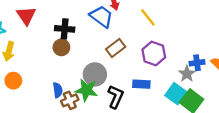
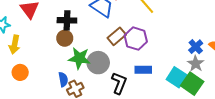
purple hexagon: (154, 53) -> (136, 39), moved
blue cross: (197, 63) -> (196, 47), turned -32
gray star: (187, 74) -> (196, 64), moved
green star: (86, 90) -> (79, 58), moved

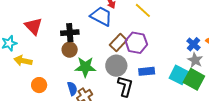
yellow arrow: (15, 44) -> (23, 61), turned 96
gray circle: (98, 63) -> (116, 66), moved
orange circle: (20, 72) -> (39, 85), moved

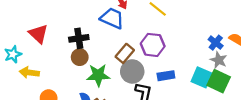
brown rectangle: (118, 43) -> (125, 53), moved

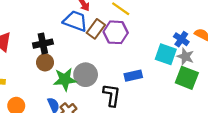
purple hexagon: (153, 45) -> (116, 32), moved
brown rectangle: (125, 53) -> (96, 29), moved
gray circle: (132, 71) -> (86, 75), moved
cyan square: (202, 77) -> (166, 54), moved

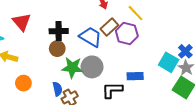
blue trapezoid: (75, 21) -> (91, 37), moved
black L-shape: (112, 95) -> (112, 90), turned -110

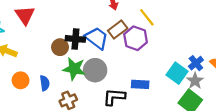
black cross: (59, 31) -> (75, 39), moved
blue semicircle: (57, 89) -> (45, 83), moved

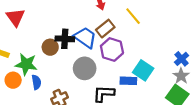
purple hexagon: (136, 38) -> (112, 49), moved
green star: (74, 69) -> (26, 64), moved
cyan square: (177, 73) -> (143, 70), moved

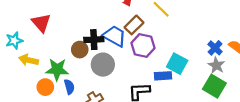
gray circle: (85, 68) -> (103, 65), moved

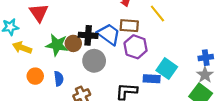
brown rectangle: (134, 25) -> (129, 26), turned 42
blue cross: (215, 48) -> (206, 58), turned 32
green star: (57, 69) -> (57, 45), moved

